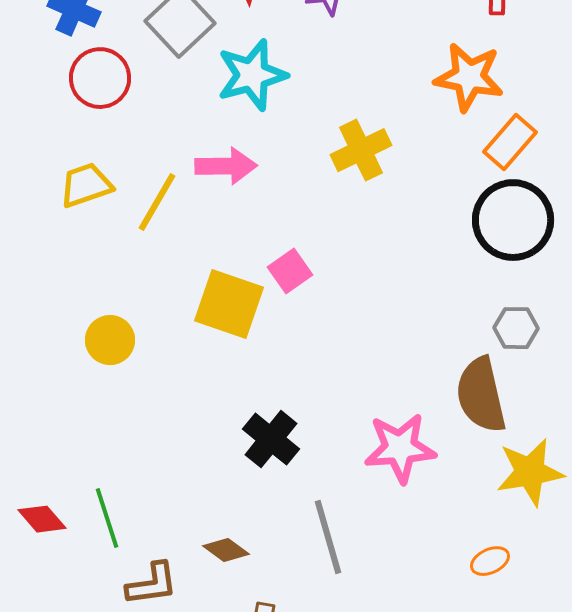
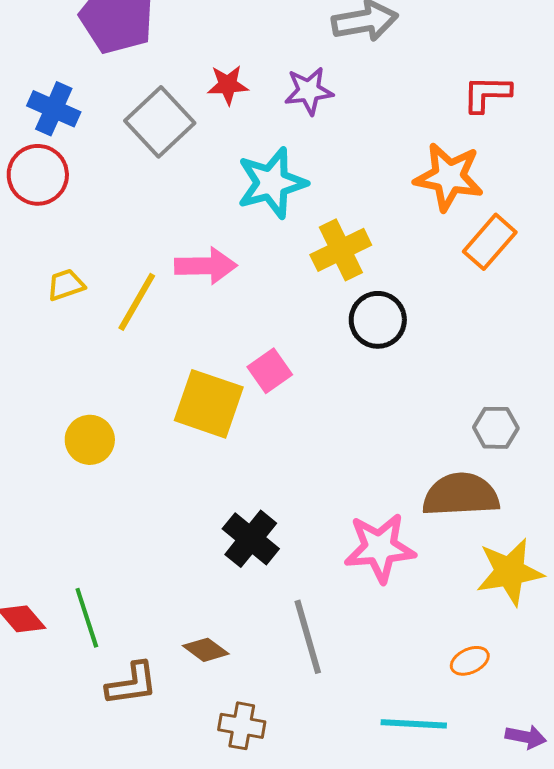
cyan star: (252, 75) -> (272, 183), moved
red circle: (100, 78) -> (38, 175), moved
yellow trapezoid: (86, 185) -> (66, 285), size x0.7
black circle: (513, 220) -> (378, 320), moved, size x0.7
brown semicircle: (481, 395) -> (461, 495), turned 100

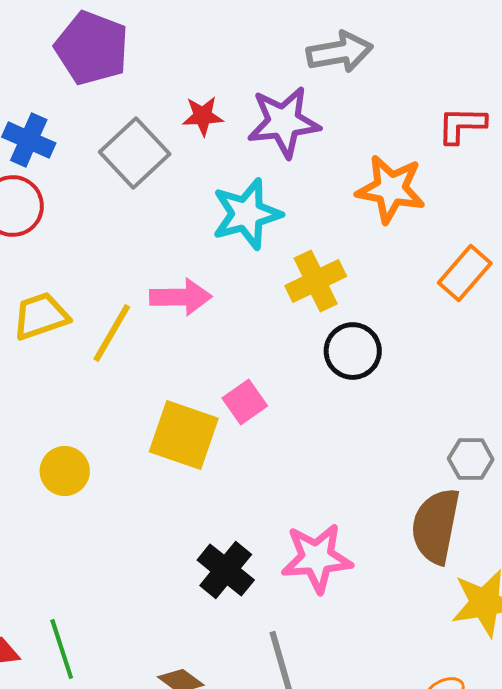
purple star: (309, 91) -> (284, 122), size x1.5
orange star: (449, 177) -> (391, 189), moved
yellow trapezoid: (66, 285) -> (41, 316), size x1.5
brown semicircle: (461, 495) -> (436, 526), turned -76
pink star: (380, 548) -> (317, 558), moved

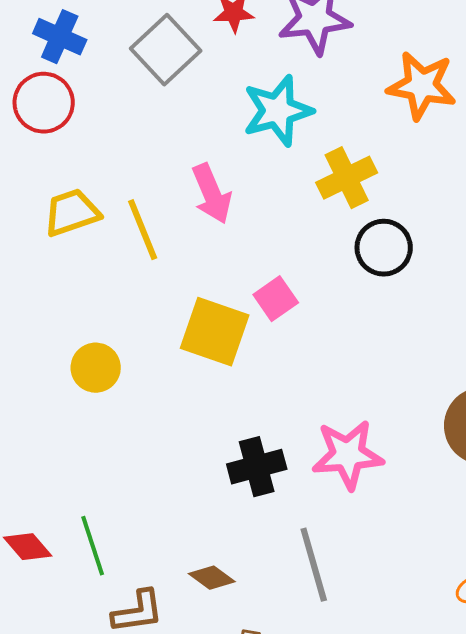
pink arrow: (181, 297) -> (212, 194), turned 68
yellow line: (112, 333) -> (143, 230), turned -52
black cross: (226, 570) -> (257, 467), turned 36

